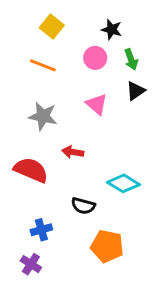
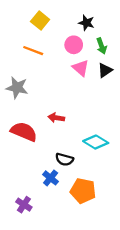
pink triangle: (97, 104) -> (81, 68), moved
gray star: (43, 116) -> (17, 88), moved
blue cross: (41, 230) -> (51, 178), moved, turned -35

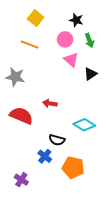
black triangle: (105, 70) -> (90, 74), moved

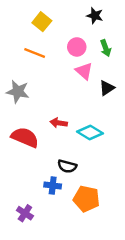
black star: (76, 20) -> (95, 16), moved
cyan diamond: (84, 125) -> (90, 132), moved
blue cross: (45, 156) -> (53, 185), turned -32

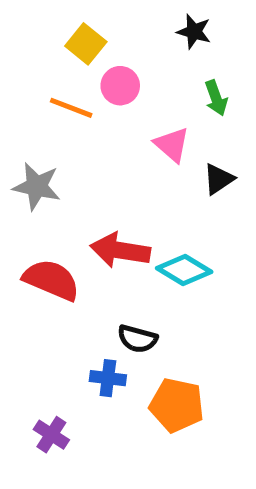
pink circle: (77, 47) -> (120, 86), moved
red arrow: (59, 123) -> (120, 250), size x1.6

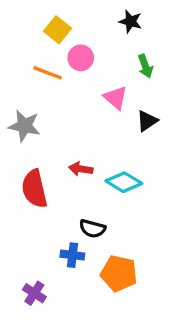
red arrow: (120, 250) -> (81, 169), size x0.6
red semicircle: (51, 280) -> (34, 189), turned -126

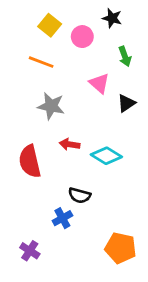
pink circle: (81, 58) -> (82, 37), moved
gray star: (24, 126) -> (51, 106), moved
blue cross: (72, 255) -> (62, 218), turned -36
orange pentagon: (119, 273) -> (121, 248), moved

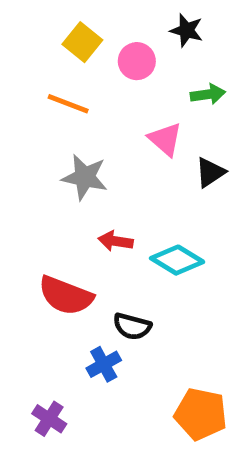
green arrow: (125, 56) -> (208, 94), turned -78
red semicircle: (30, 161) -> (66, 296), moved, turned -56

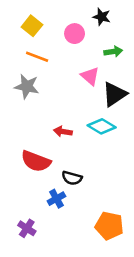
yellow square: (82, 42) -> (32, 26), moved
black triangle: (210, 172) -> (115, 94), size x1.5
gray star: (85, 177) -> (27, 86), moved
cyan diamond: (177, 260) -> (102, 126), moved

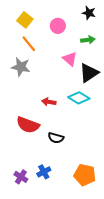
black star: (102, 17) -> (89, 13), moved
orange line: (37, 57) -> (29, 44), turned 30
blue cross: (56, 199) -> (44, 172), moved

